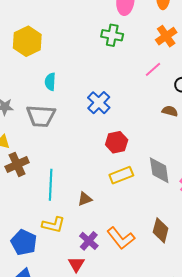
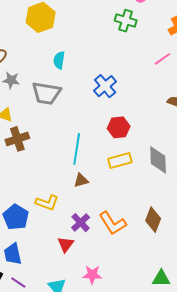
cyan line: (51, 185) -> (77, 149), moved

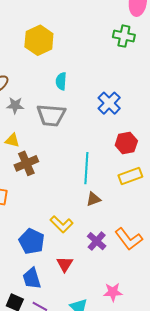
yellow L-shape: (47, 203) -> (62, 224), turned 30
red triangle: (66, 244) -> (65, 264), moved

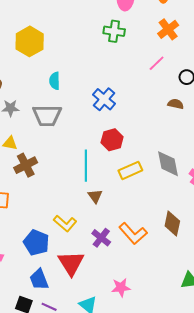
red hexagon: (126, 143) -> (112, 140), moved
brown triangle: (93, 199) -> (95, 196), turned -42
red triangle: (65, 264) -> (71, 263), size x1.6

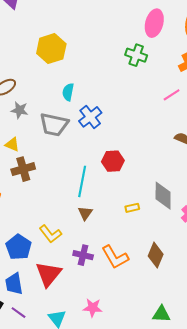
blue cross: (104, 99) -> (90, 117), moved
yellow rectangle: (130, 170) -> (132, 208), moved, size x0.6
purple cross: (101, 238) -> (83, 255), turned -36

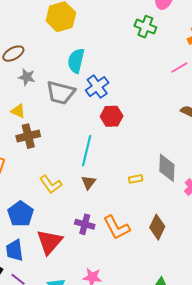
cyan semicircle: (68, 92) -> (76, 61), size x1.4
red hexagon: (113, 161) -> (112, 116), moved
yellow L-shape: (50, 234) -> (51, 184), moved

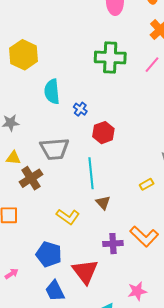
green cross: (145, 27) -> (110, 57), moved, size x1.4
blue cross: (97, 87) -> (80, 109), size x0.6
gray trapezoid: (61, 93) -> (54, 149), moved

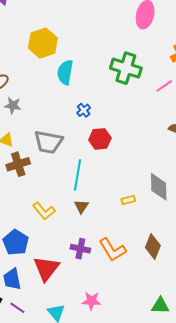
cyan semicircle: (52, 92) -> (65, 72), moved

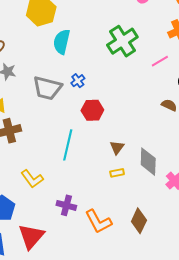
green cross: (126, 68) -> (122, 41), turned 36
gray trapezoid: (48, 142) -> (47, 88), moved
brown triangle: (81, 206) -> (117, 148), moved
purple cross: (80, 249) -> (66, 205), moved

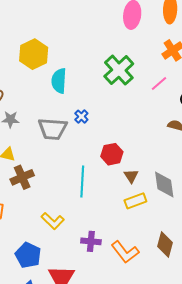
red hexagon: (92, 110) -> (112, 154), moved
yellow rectangle: (117, 173) -> (135, 201), size x1.5

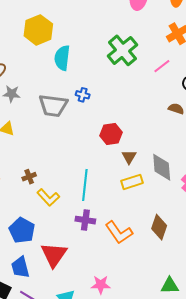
blue cross: (81, 117) -> (83, 95), turned -32
brown cross: (22, 177) -> (29, 177), moved, size x0.6
cyan line: (82, 182) -> (85, 185), moved

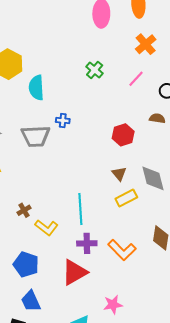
green cross: (123, 50) -> (95, 70), size x0.6
red hexagon: (111, 134) -> (123, 135), moved
red triangle: (54, 255) -> (74, 272), moved, turned 36

